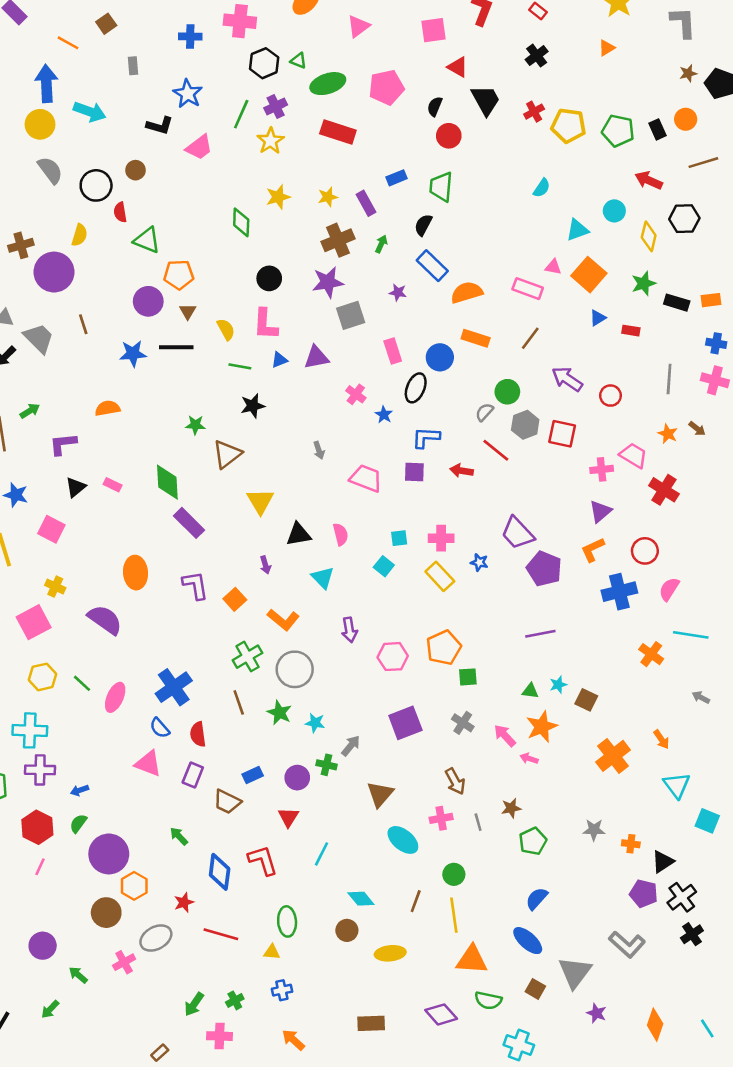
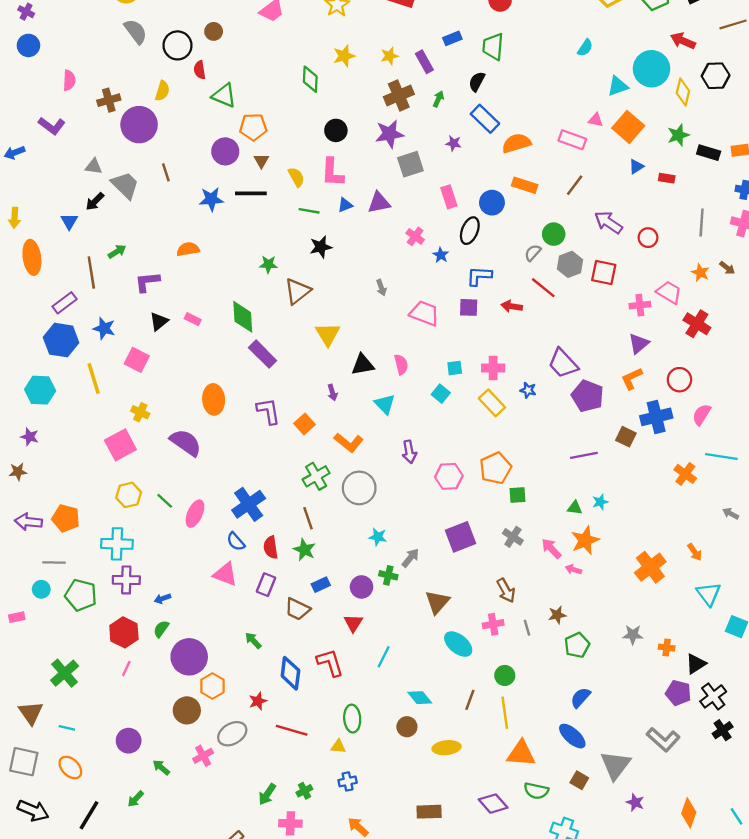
cyan circle: (614, 211) -> (652, 69), size x1.8
brown square: (586, 700) -> (626, 437), moved
green star: (279, 713) -> (304, 550), moved

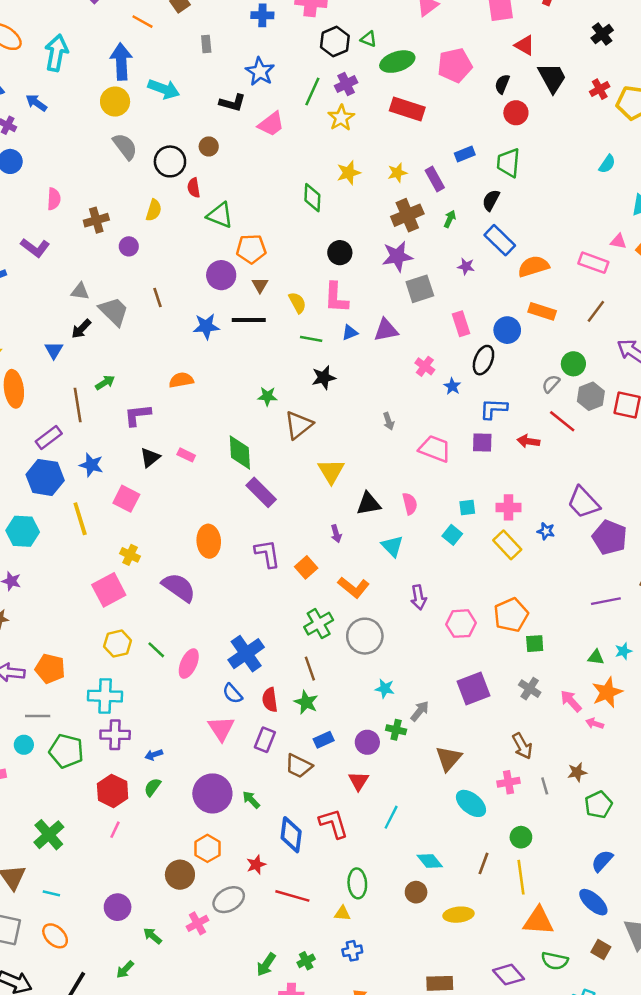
purple circle: (139, 125) -> (129, 246), size x0.5
pink triangle: (225, 574) -> (221, 729), turned 36
purple circle: (189, 657) -> (212, 793), moved

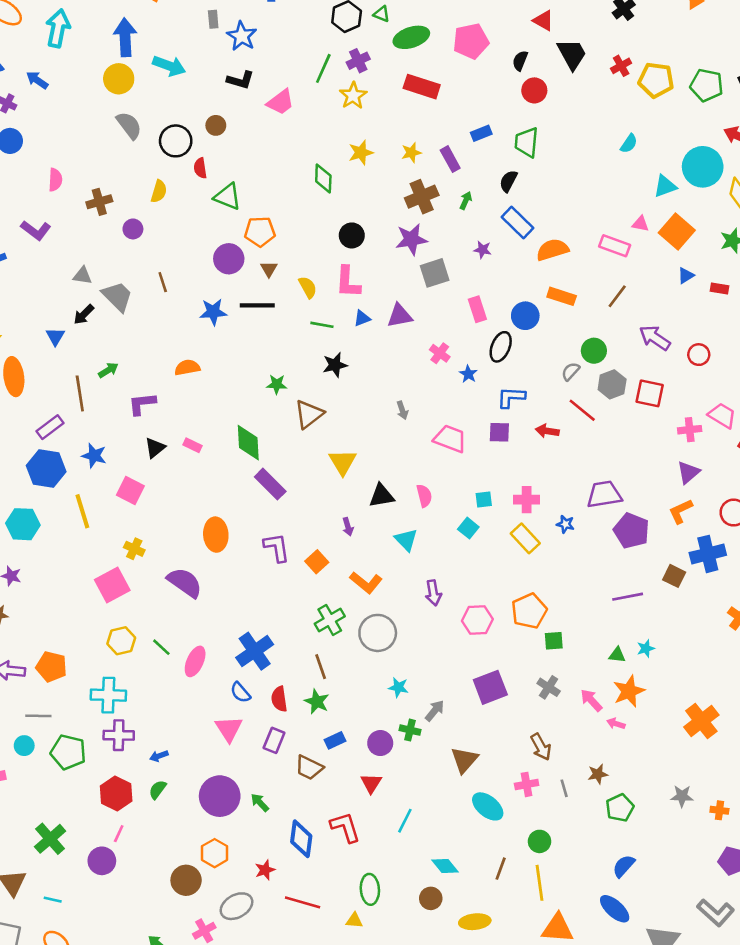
blue star: (260, 72) -> (242, 36), moved
purple trapezoid: (583, 502) -> (604, 494), turned 124
purple circle: (118, 907) -> (102, 861), moved

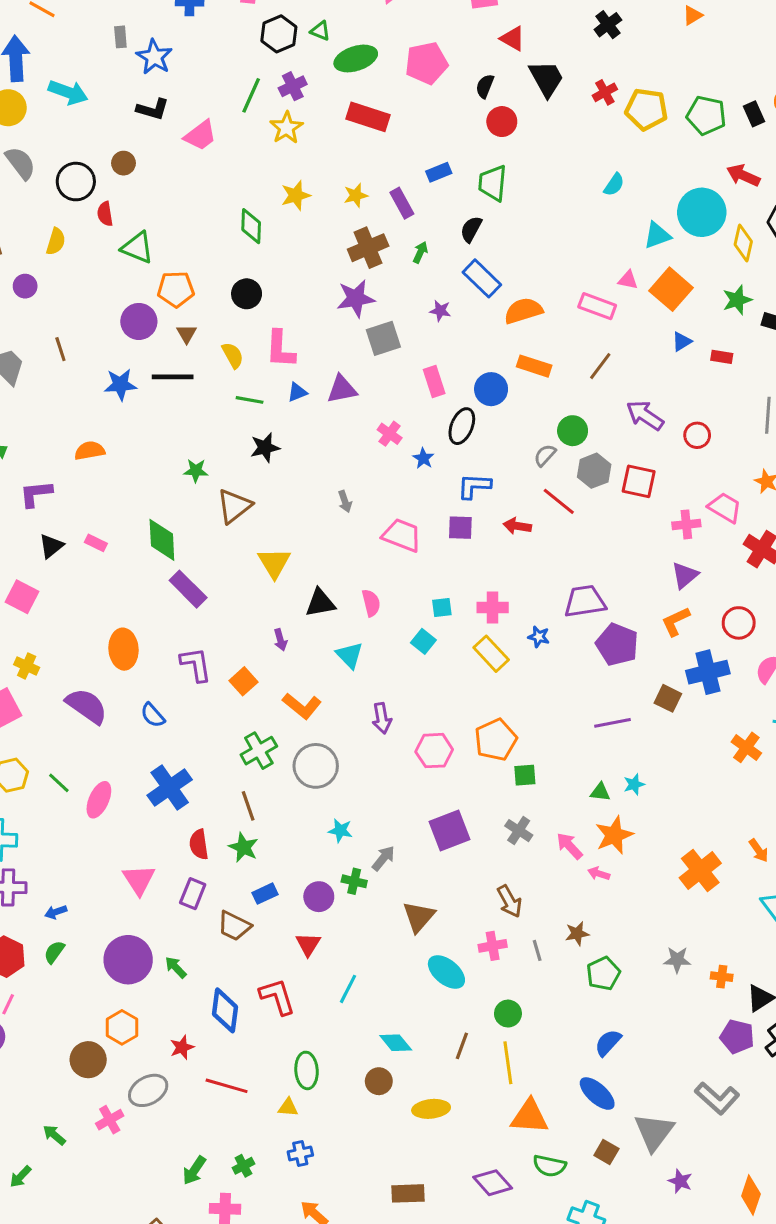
black circle: (352, 235) -> (247, 294), moved
blue semicircle: (240, 693) -> (153, 715), moved

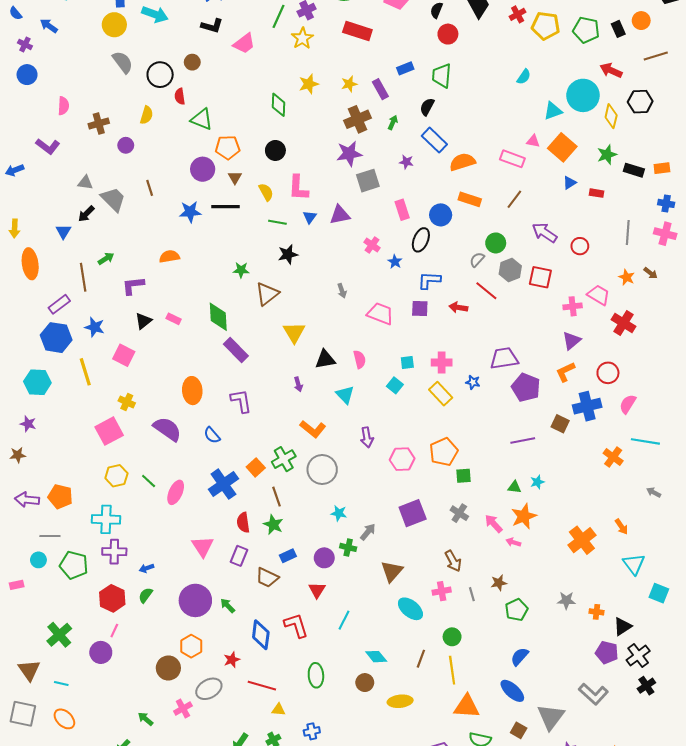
blue triangle: (297, 392) -> (310, 217), turned -32
orange square: (243, 681) -> (256, 467), moved
yellow triangle: (288, 1107) -> (279, 710), moved

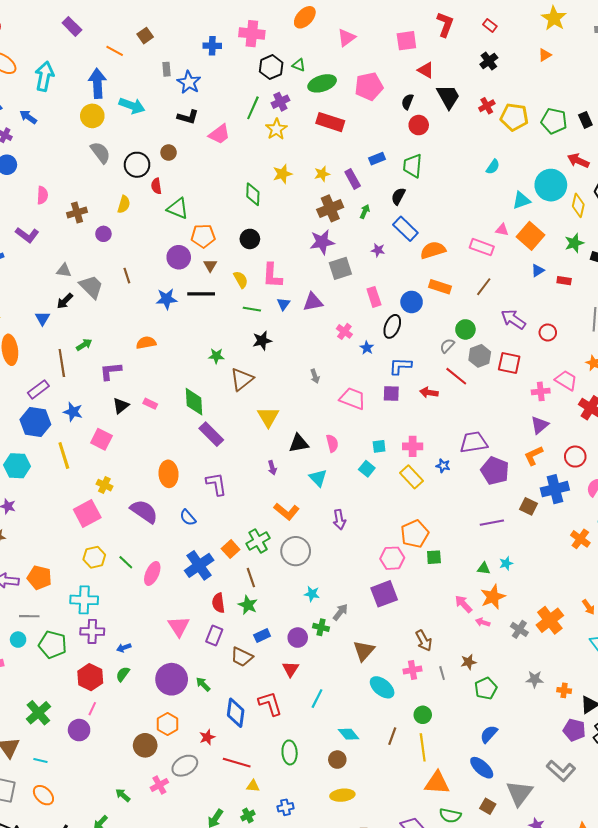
pink hexagon: (402, 459) -> (392, 558), moved
gray cross: (459, 513) -> (519, 629), moved
yellow ellipse: (400, 701) -> (342, 795), moved

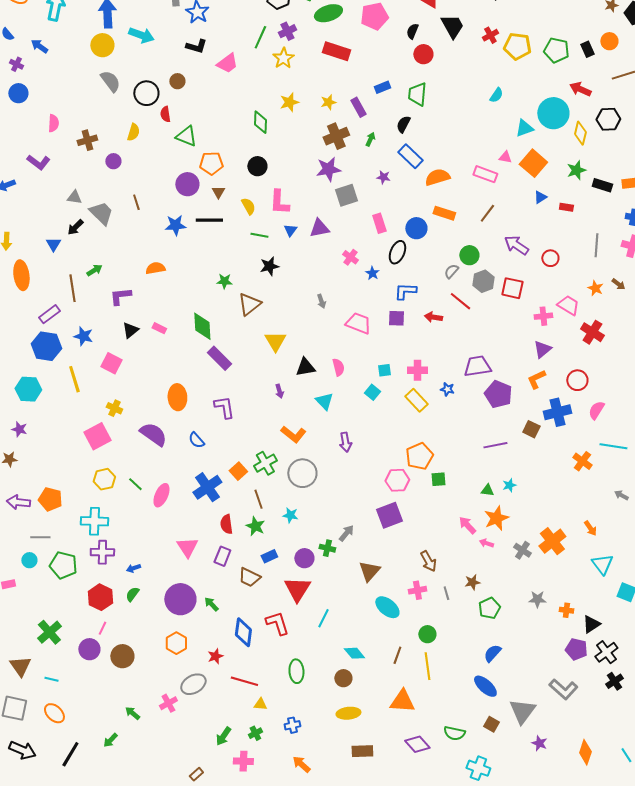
cyan star: (312, 594) -> (290, 515), moved
red triangle: (291, 669) -> (297, 589), size x1.6
brown circle: (145, 745) -> (122, 656), moved
orange triangle: (437, 783) -> (402, 701), moved

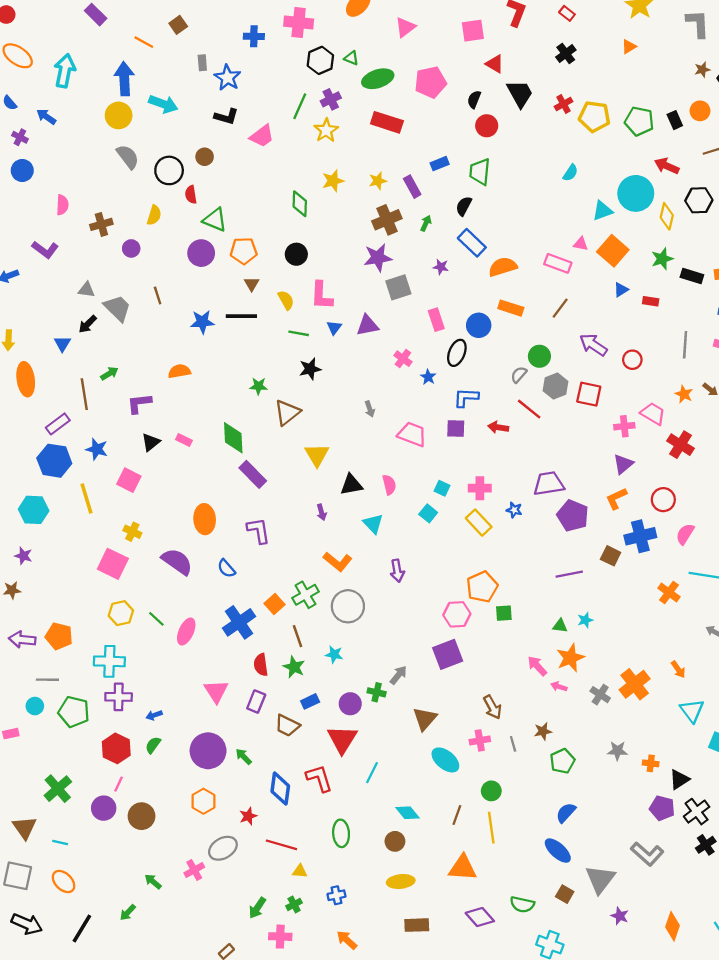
purple circle: (187, 184) -> (201, 253), moved
cyan square: (384, 370) -> (442, 488), turned 32
pink square: (97, 436) -> (113, 564), turned -36

